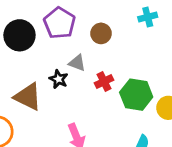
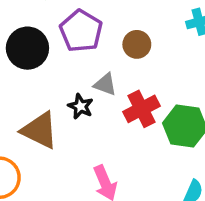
red cross: (104, 82) -> (142, 109), size x1.4

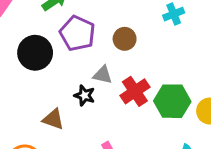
brown triangle: (40, 130) -> (53, 119), size x0.7

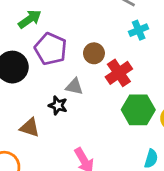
red cross: (135, 91) -> (119, 73), moved

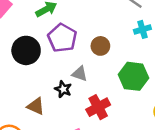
red cross: (119, 73) -> (98, 107), moved
green hexagon: (138, 110) -> (134, 76), moved

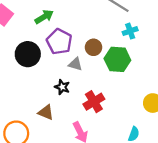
gray triangle: (80, 74) -> (75, 64), moved
green hexagon: (134, 76) -> (117, 59), moved
brown triangle: (36, 106) -> (46, 112), moved

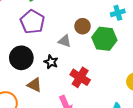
purple pentagon: (59, 42) -> (32, 22), moved
black circle: (28, 54) -> (21, 58), moved
red cross: (94, 102) -> (80, 77), turned -30

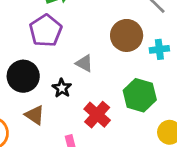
cyan cross: (118, 13) -> (159, 49), moved
brown circle: (83, 26) -> (127, 35), moved, size x1.5
green hexagon: (104, 39) -> (140, 95), moved

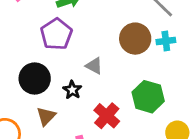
cyan cross: (159, 49) -> (166, 41), moved
brown triangle: (35, 115) -> (46, 116), turned 40

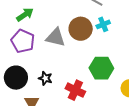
gray triangle: (94, 66) -> (56, 37), moved, size x1.5

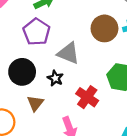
gray triangle: (56, 37) -> (68, 53), moved

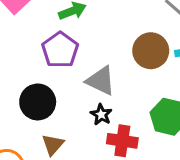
black star: (55, 78) -> (101, 115), moved
red cross: (87, 97) -> (122, 141), turned -30

